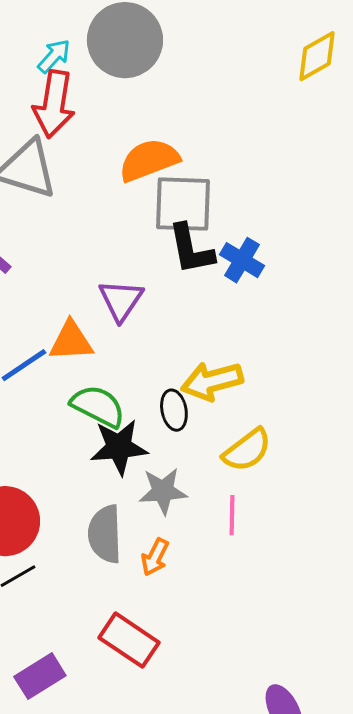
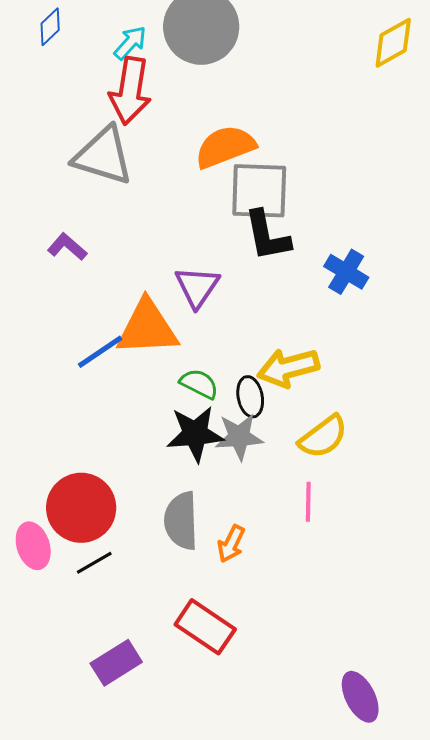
blue cross: (242, 260) -> (346, 272), moved
orange triangle: (71, 341) -> (147, 328), size x1.4
green semicircle: (98, 406) -> (199, 384), moved, size x0.7
gray star: (163, 491) -> (239, 437), moved

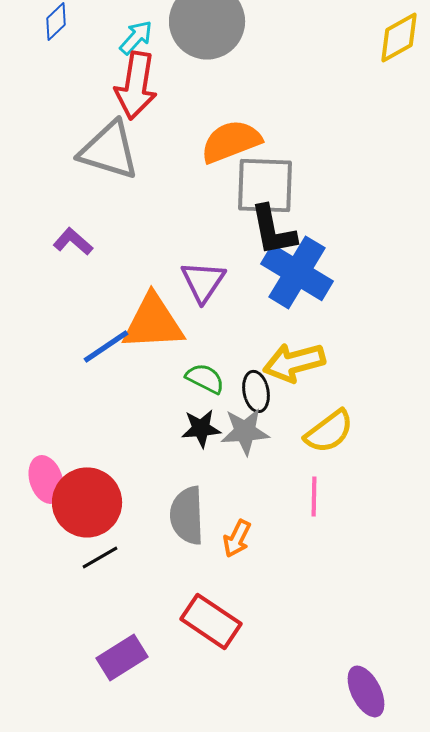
blue cross: (346, 272) -> (297, 272), moved, size x1.6
black star: (195, 434) -> (201, 428), size x0.7
pink ellipse: (33, 546) -> (46, 479), moved

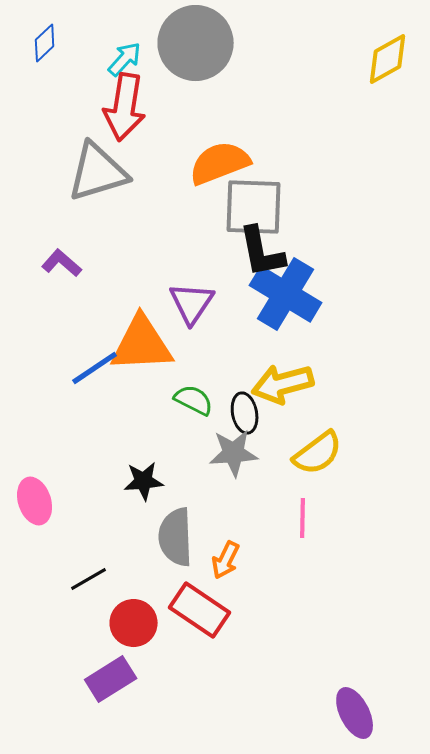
gray triangle: (109, 150) -> (98, 172), turned -34
black star: (201, 428) -> (144, 481), moved
red circle: (87, 502) -> (134, 623), moved, size x0.7
red rectangle: (211, 621) -> (200, 610), moved

